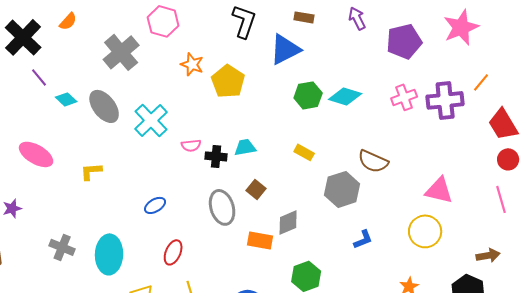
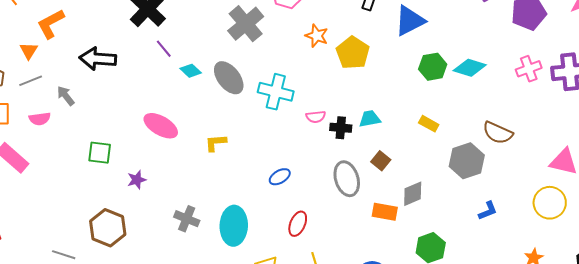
cyan cross: (151, 120) -> (276, 92), turned -32

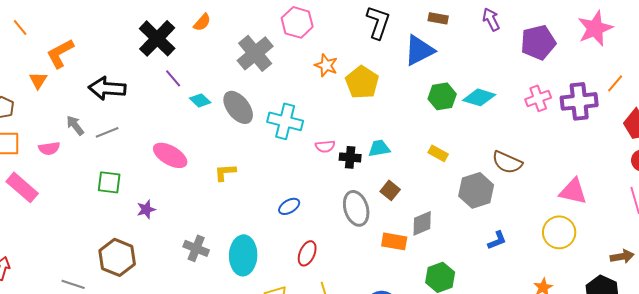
gray line: (31, 81) -> (107, 132), moved

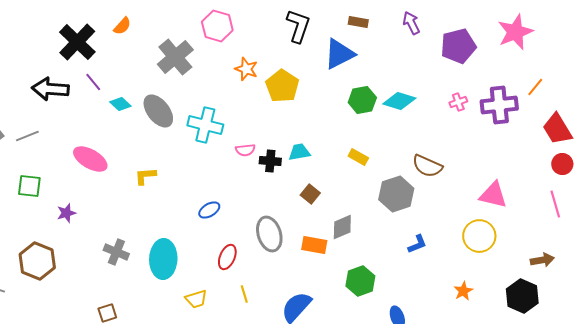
black arrow: (107, 88) -> (50, 89), moved
pink cross: (538, 98) -> (458, 102), size x0.7
gray ellipse: (356, 208) -> (269, 234), moved

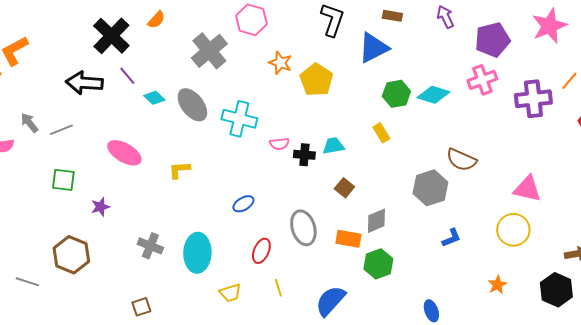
pink cross: (458, 102) -> (482, 80), moved, size x1.6
yellow rectangle: (358, 157) -> (381, 133), moved, turned 30
green hexagon: (360, 281) -> (378, 264), moved

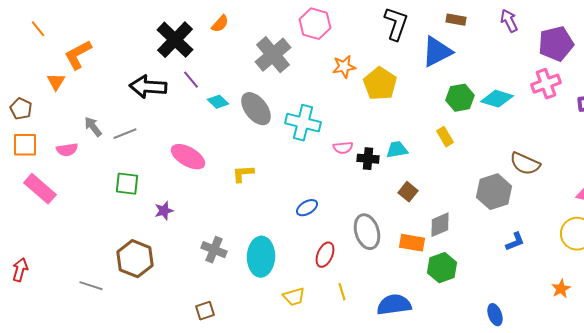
orange star: (280, 63) -> (344, 67), turned -30
blue semicircle: (330, 301) -> (394, 305), turned 40

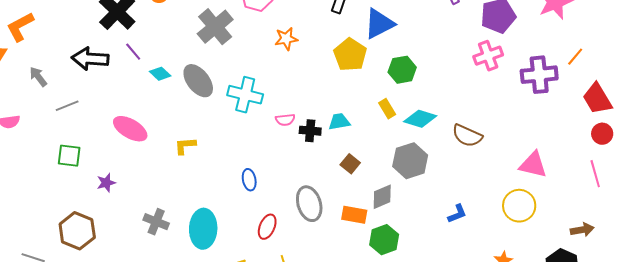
yellow pentagon: (380, 84) -> (350, 55), moved
cyan diamond: (497, 99) -> (420, 119), moved
gray arrow: (93, 127) -> (38, 77), moved
gray hexagon: (494, 192) -> (410, 161), moved
blue ellipse: (307, 208) -> (249, 180), turned -70

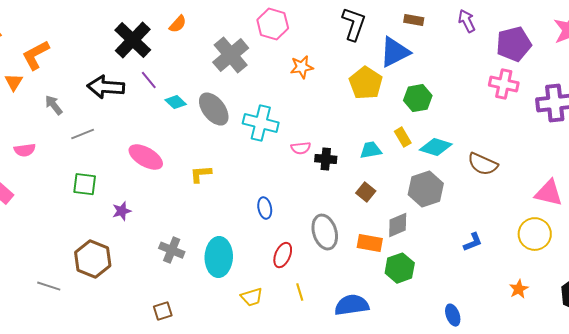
pink cross: (488, 56) -> (504, 84), turned 32
cyan trapezoid: (339, 122) -> (371, 150), moved

